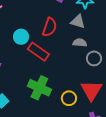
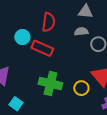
gray triangle: (78, 22) -> (85, 12), moved

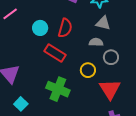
cyan circle: (22, 37) -> (40, 28), moved
yellow circle: (81, 88) -> (88, 70), moved

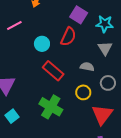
gray triangle: (103, 23) -> (105, 48), turned 35
red semicircle: (65, 28) -> (68, 37), moved
gray semicircle: (96, 42) -> (87, 67), moved

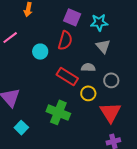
red rectangle: (53, 71) -> (67, 76), moved

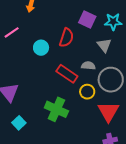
purple square: (72, 17) -> (87, 20), moved
cyan star: (99, 22) -> (113, 22), moved
gray circle: (111, 80) -> (111, 80), size x1.6

